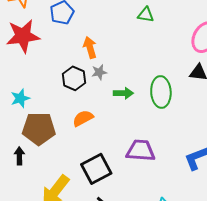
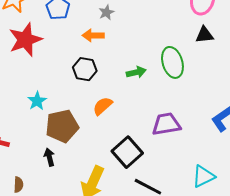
orange arrow: (90, 47) -> (93, 35), turned -60
gray star: (99, 72) -> (106, 12), moved

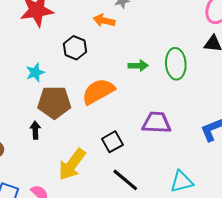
black hexagon: (85, 69) -> (75, 48), moved
orange semicircle: (103, 106) -> (98, 91), size x1.6
black square: (127, 152) -> (112, 142), size x0.7

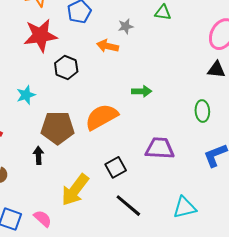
black hexagon: (75, 48) -> (66, 67), moved
green ellipse: (176, 64) -> (202, 111), moved, size x0.7
cyan star: (35, 73) -> (26, 95), moved

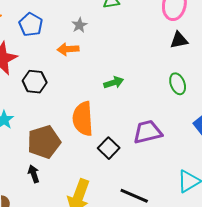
orange semicircle: (102, 117) -> (83, 119), turned -48
black square: (116, 167) -> (109, 148), moved

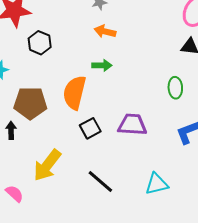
orange arrow: (68, 49) -> (105, 31), moved
green arrow: (114, 83) -> (102, 65), moved

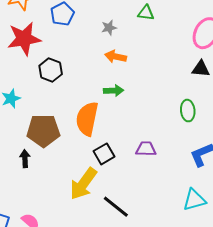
purple trapezoid: (132, 125) -> (146, 149), size x0.7
yellow arrow: (47, 165) -> (83, 184), moved
cyan triangle: (157, 184) -> (194, 200), moved

